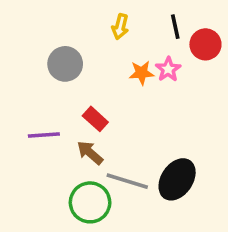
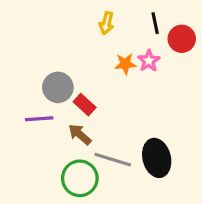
gray circle: (65, 64) -> (58, 87), moved
black ellipse: (177, 179) -> (157, 158), turned -48

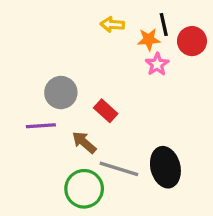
yellow arrow: (106, 23) -> (112, 24), turned 80
orange star: (125, 64) -> (149, 39), moved
red rectangle: (85, 105) -> (106, 111), moved

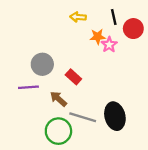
orange star: (149, 39) -> (98, 37), moved

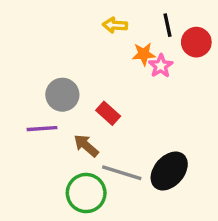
black ellipse: (115, 116) -> (169, 171), turned 55

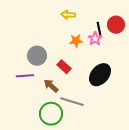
black line: (167, 25) -> (99, 29), moved
orange star: (144, 54) -> (76, 41), moved
black ellipse: (169, 171) -> (100, 75), moved

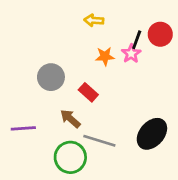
black line: (99, 29) -> (137, 40), turned 32
black ellipse: (100, 75) -> (152, 134), moved
purple line: (25, 76) -> (23, 128), moved

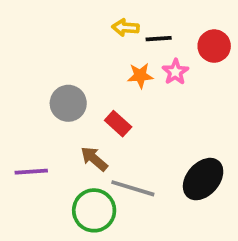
black line: (137, 40) -> (159, 39), moved, turned 66

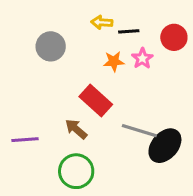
gray circle: (68, 103) -> (51, 46), moved
red rectangle: (118, 124) -> (96, 101), size x1.5
gray line: (133, 188) -> (139, 131), moved

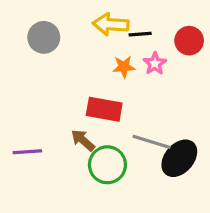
yellow arrow: (102, 22) -> (111, 24), size x1.5
gray circle: (51, 46) -> (44, 37), moved
red rectangle: (96, 101) -> (104, 109), turned -32
green circle: (76, 171) -> (107, 165), moved

